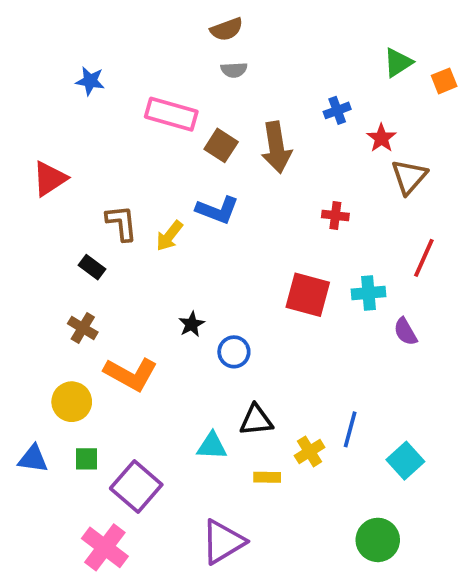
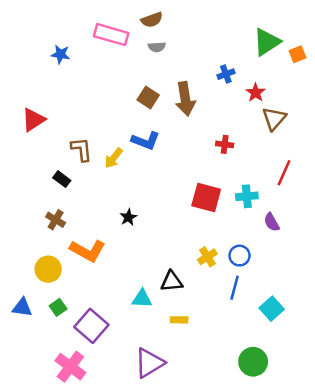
green triangle: (398, 62) -> (267, 42), size x1.4
pink rectangle: (171, 114) -> (111, 35), moved
blue circle: (234, 352) -> (240, 256), moved
yellow cross: (310, 451) -> (207, 257), moved
green square: (86, 459) -> (58, 307), turned -35

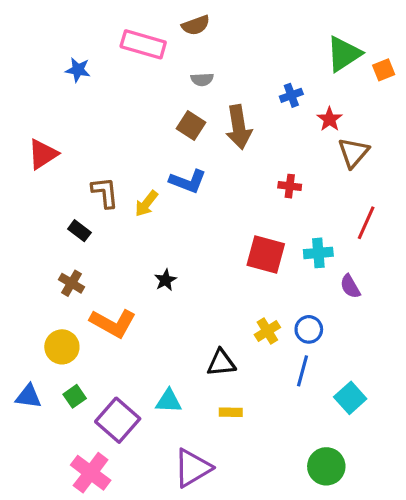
gray semicircle: (157, 47) -> (202, 79), moved
cyan triangle: (142, 299) -> (169, 401), moved

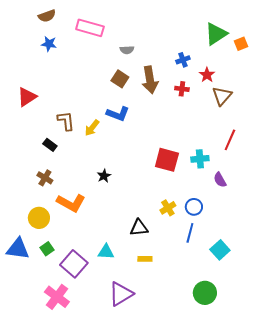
brown semicircle: (196, 25) -> (47, 16), moved
red cross: (290, 186) -> (182, 89), moved
blue triangle: (28, 396) -> (18, 249), size x1.4

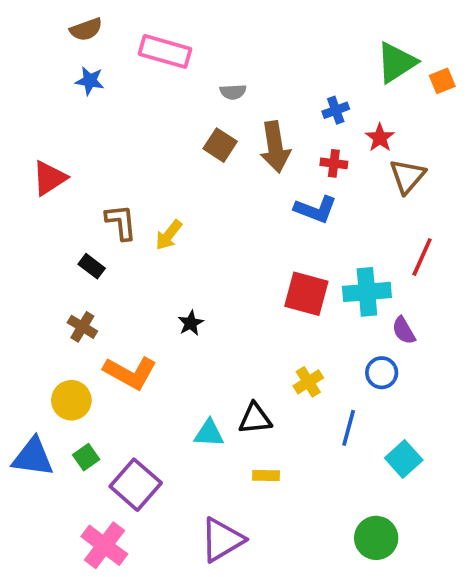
blue L-shape: (118, 114) -> (316, 209), moved
cyan cross: (200, 159) -> (367, 292), size x1.4
blue circle: (194, 207) -> (382, 373), moved
cyan triangle: (106, 252) -> (209, 433), moved

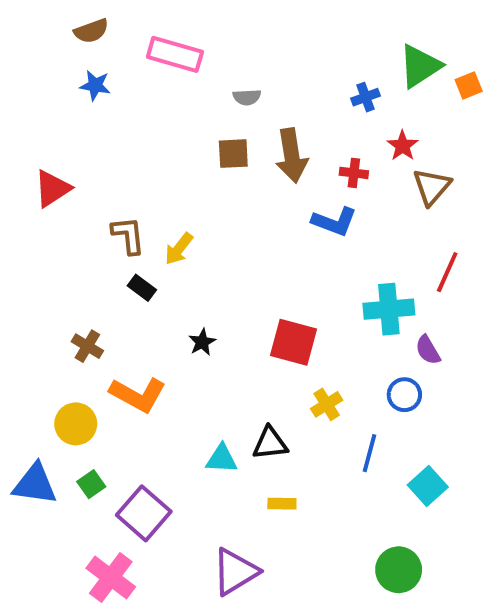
blue cross: (336, 110) -> (366, 97), moved
brown square: (220, 145) -> (233, 154), turned -36
black rectangle: (92, 266) -> (142, 288), moved
red square: (306, 294) -> (294, 342), moved

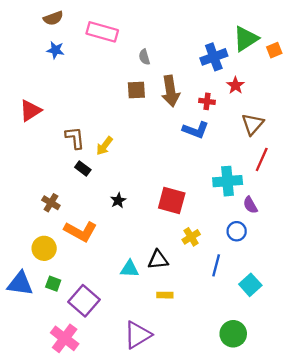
gray semicircle: (247, 97) -> (144, 57), turned 77
blue cross: (366, 97) -> (214, 57), size x1.6
brown triangle: (432, 187) -> (253, 124), moved
green square: (91, 484) -> (53, 284), turned -35

